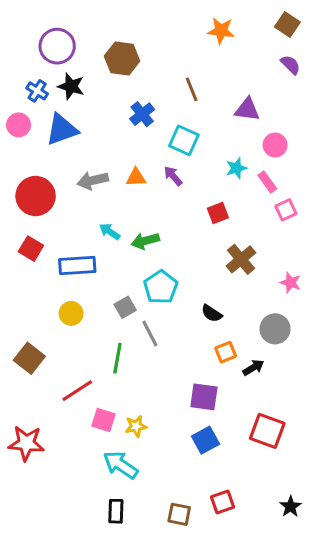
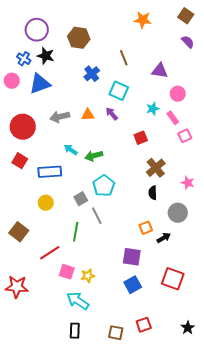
black semicircle: (212, 313) -> (153, 193), moved, turned 56

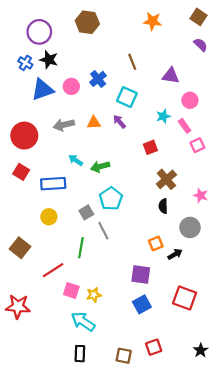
brown hexagon: (79, 38) -> (87, 22), moved
pink circle: (12, 81) -> (71, 86), moved

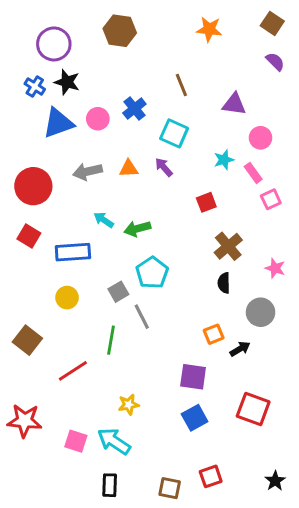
pink square: (71, 290) -> (76, 441), moved

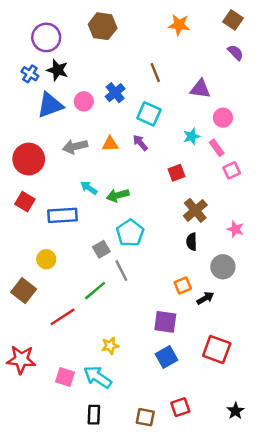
yellow circle: (67, 298) -> (46, 259), moved
green line: (111, 340) -> (95, 291), turned 40

